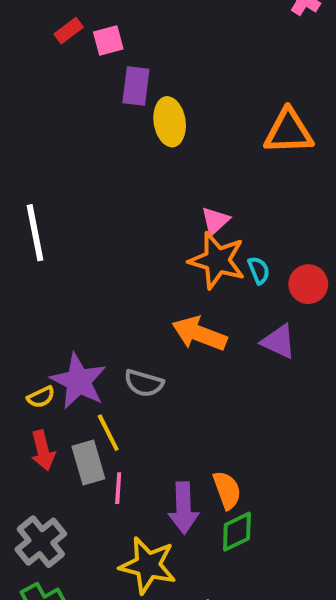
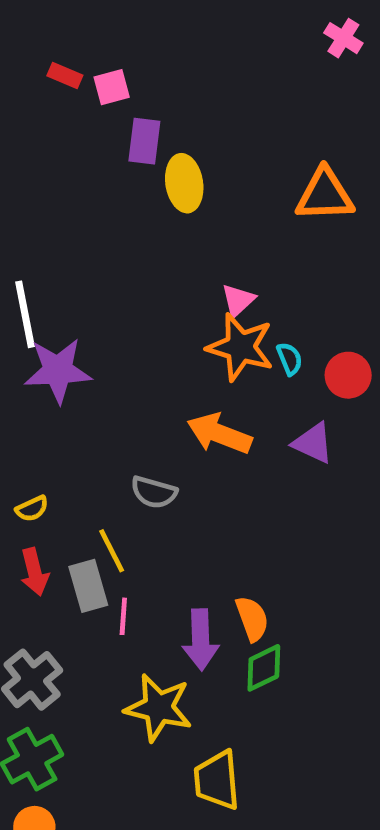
red rectangle: (69, 31) -> (65, 75), turned 60
purple star: (79, 381) -> (58, 370), moved, turned -30

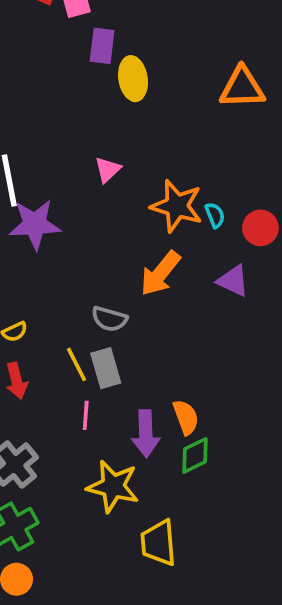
pink triangle: (238, 300) -> (108, 170), moved
orange arrow: (219, 434) -> (160, 273), turned -72
gray rectangle: (88, 586) -> (106, 368), moved

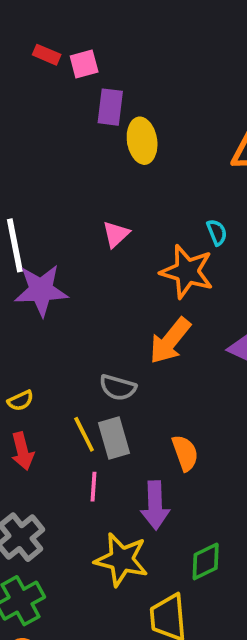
cyan semicircle: (215, 215) -> (217, 232), moved
orange semicircle: (186, 417) -> (185, 453), moved
green diamond: (195, 455) -> (206, 561), moved

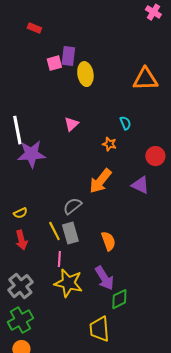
pink square: (84, 64) -> (54, 63), moved
orange star: (187, 272) -> (109, 144), size x0.5
gray semicircle: (118, 388) -> (72, 206), turned 126
purple arrow: (155, 505) -> (104, 278), moved, turned -30
yellow star: (121, 560) -> (68, 283), moved

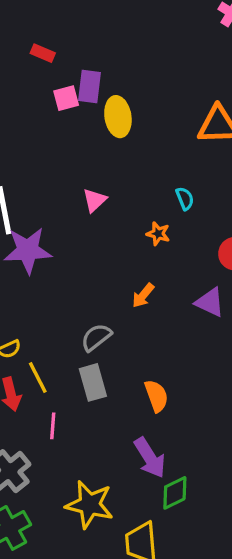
red rectangle: (34, 28) -> (43, 53), moved
orange arrow: (100, 181) -> (143, 296), size x0.6
yellow line: (54, 231) -> (38, 377), moved
pink line: (59, 259) -> (53, 426), moved
yellow star: (68, 283) -> (90, 505), moved

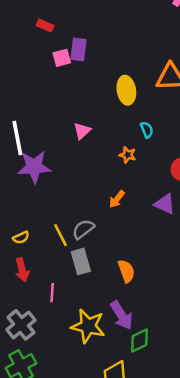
yellow ellipse: (118, 117) -> (126, 90), moved
yellow line: (38, 377) -> (61, 235), moved
yellow star: (90, 505) -> (88, 326), moved

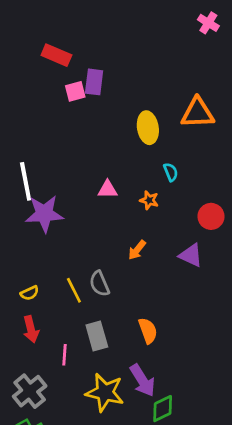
red rectangle: (45, 26) -> (56, 55), size x1.5
pink triangle: (82, 131) -> (108, 190), moved, turned 42
gray semicircle: (83, 229) -> (99, 284), turned -75
gray rectangle: (81, 261) -> (97, 336), moved

